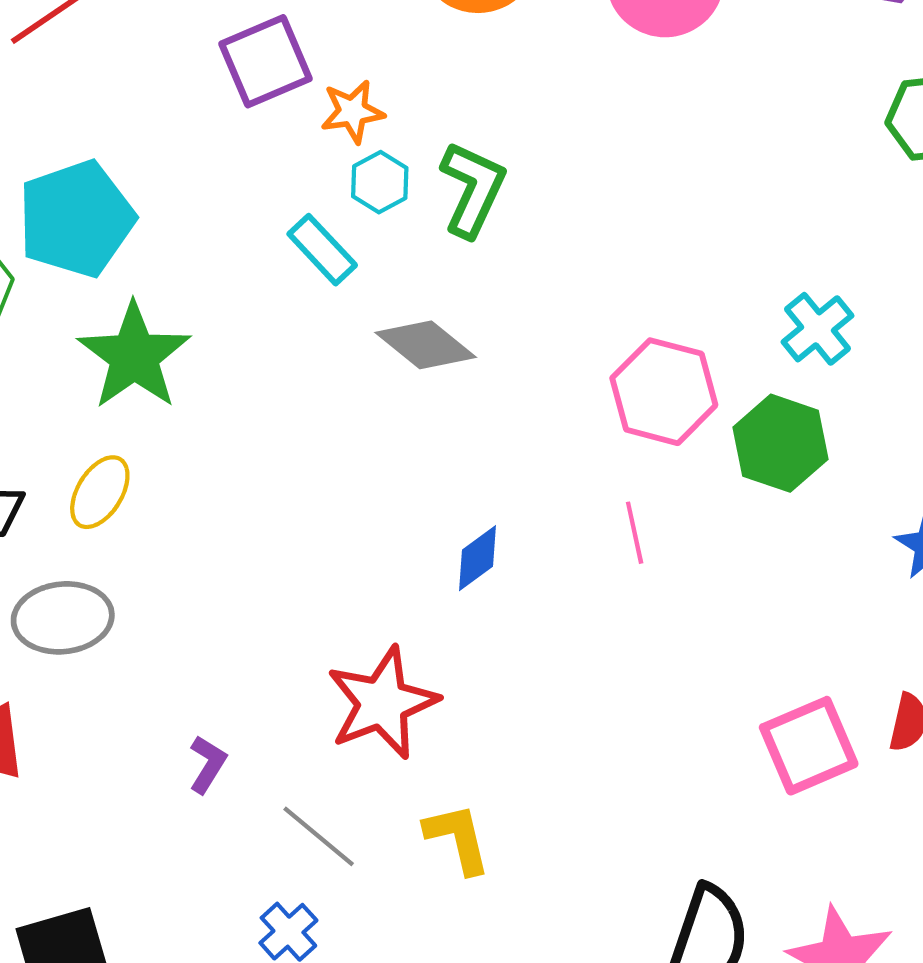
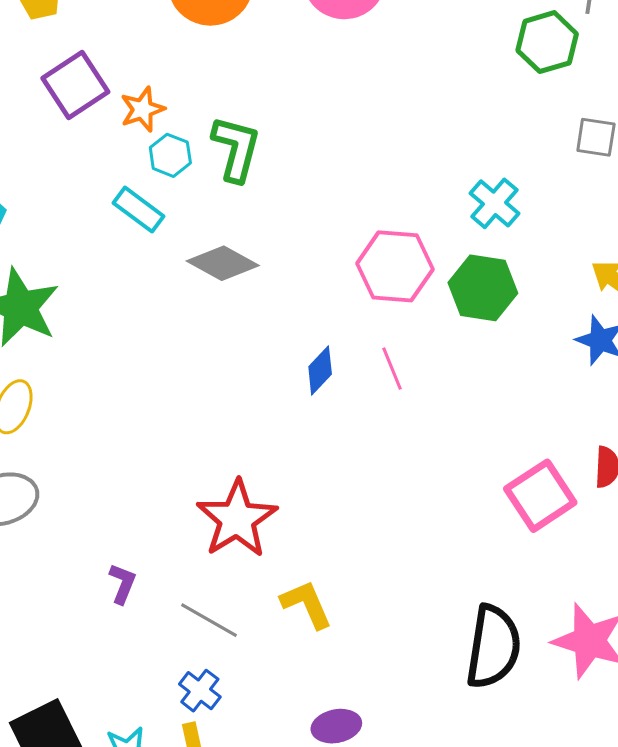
blue diamond: (478, 558) -> (320, 370), moved

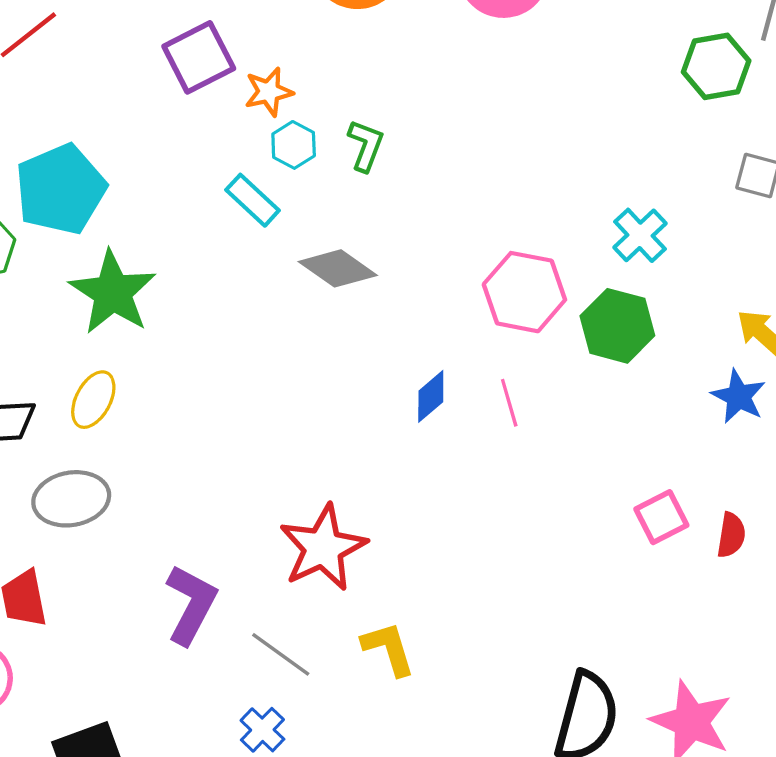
green L-shape: (236, 149) -> (366, 145), size x0.7
pink square: (540, 496) -> (661, 517), moved, size x0.7
purple L-shape: (122, 584) -> (191, 604), size x1.8

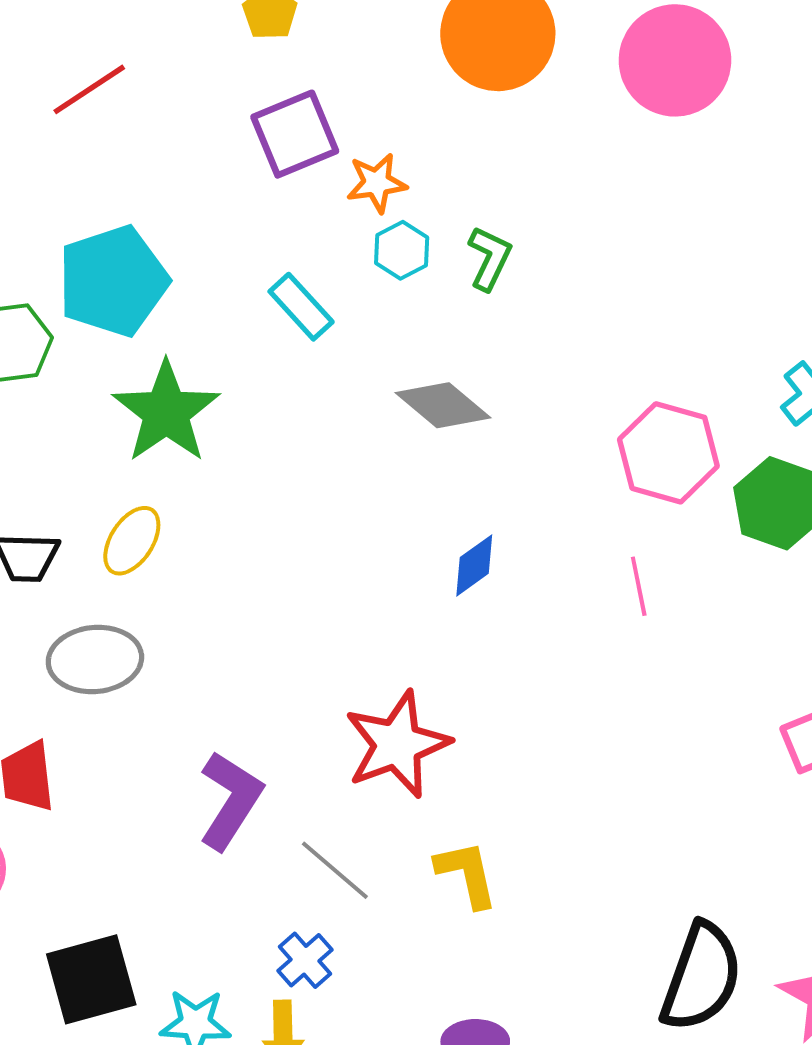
cyan rectangle: (253, 200) -> (301, 307), moved
blue diamond: (431, 396) -> (474, 565), moved

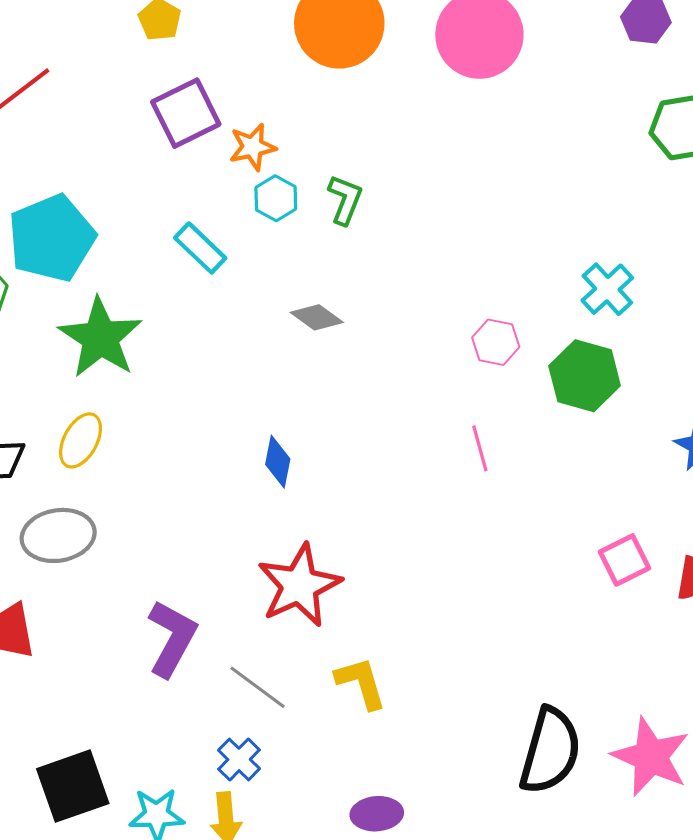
gray diamond: (443, 405) -> (317, 317), size x0.7
pink hexagon: (668, 453) -> (496, 342), size x0.6
blue diamond: (474, 565) -> (278, 462), moved, turned -39

